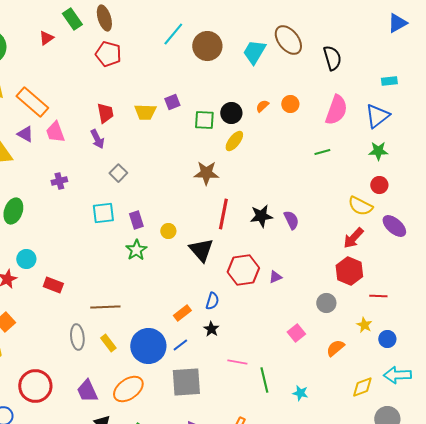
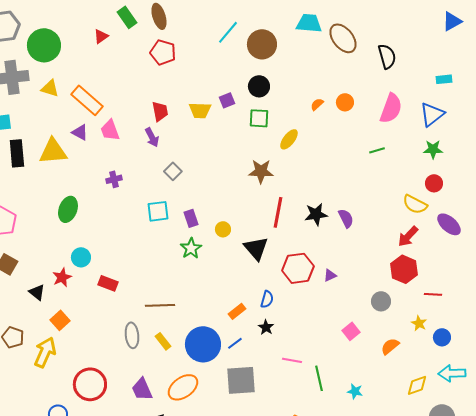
cyan trapezoid: (254, 52) -> (309, 23), moved, turned 64
black circle: (231, 113) -> (259, 86), moved

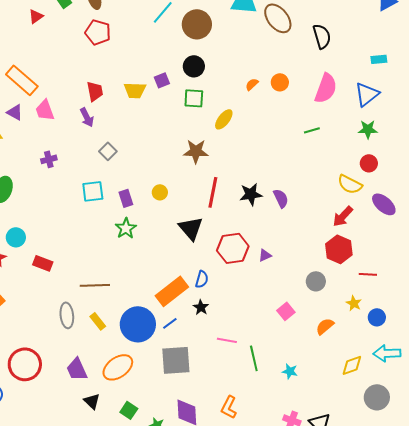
yellow circle: (223, 229) -> (160, 192), moved
orange rectangle: (237, 311) -> (172, 291), size x1.8

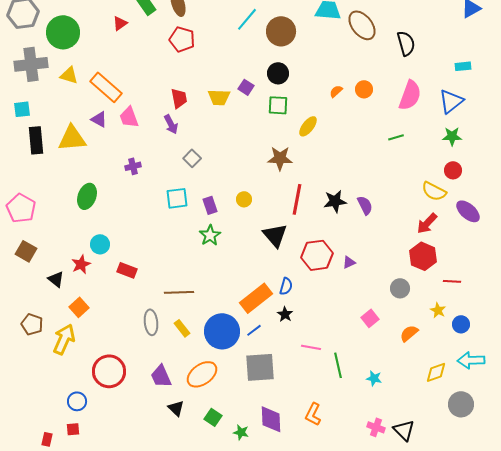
purple square: (162, 80) -> (246, 87), turned -35

